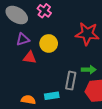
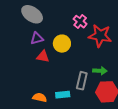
pink cross: (44, 11) -> (80, 22), moved

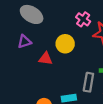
purple triangle: (37, 38) -> (24, 42), moved

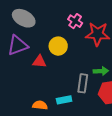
purple triangle: (24, 42) -> (18, 45), size x1.5

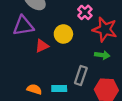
red triangle: (39, 62) -> (42, 46), turned -40
green arrow: (101, 71) -> (102, 55), moved

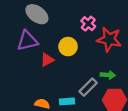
green arrow: (102, 55) -> (108, 75), moved
gray rectangle: (81, 76) -> (88, 87), turned 30

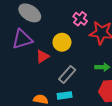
gray rectangle: (88, 87) -> (67, 74), moved

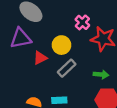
gray rectangle: (67, 74) -> (67, 68), moved

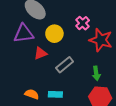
yellow circle: (61, 45) -> (54, 34), moved
green arrow: (101, 75) -> (96, 73), turned 72

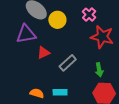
pink cross: (83, 23) -> (89, 15), moved
yellow circle: (54, 34) -> (57, 20), moved

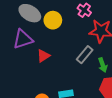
gray rectangle: (68, 63) -> (85, 55), moved

